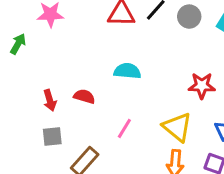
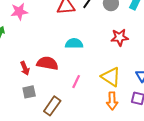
red star: (202, 86) -> (120, 37), moved
red semicircle: (84, 96) -> (47, 63), size x1.5

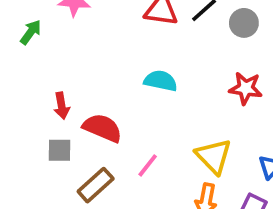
red semicircle: (47, 63) -> (102, 128), moved
pink line: (76, 82) -> (148, 165), moved

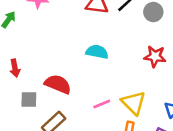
red arrow: (62, 106) -> (15, 68), moved
pink line: (148, 165) -> (102, 104), moved, turned 30

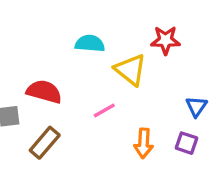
yellow triangle: (134, 103) -> (131, 70), moved

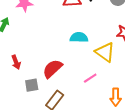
red semicircle: (44, 92) -> (52, 69), turned -55

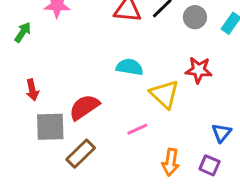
gray square: (32, 85) -> (50, 127), size x1.5

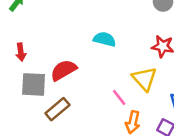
yellow triangle: (165, 94) -> (145, 79), moved
pink line: (137, 129) -> (119, 97), moved, turned 72

